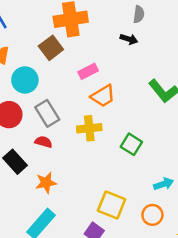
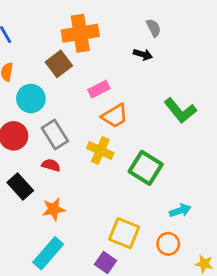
gray semicircle: (139, 14) -> (154, 28), turned -35
yellow cross: (89, 128) -> (100, 151), turned 30
green square: (131, 144) -> (146, 168), size x1.4

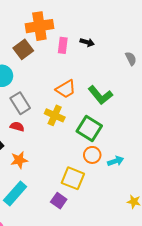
gray semicircle: (154, 28) -> (131, 59), moved
pink rectangle: (99, 89) -> (63, 45), moved, turned -56
green L-shape: (180, 111) -> (100, 95), moved
orange circle: (168, 244) -> (92, 155), moved

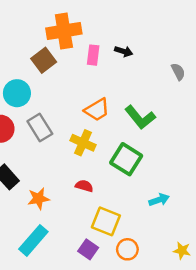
red semicircle: (17, 127) -> (84, 186), moved
orange circle: (92, 155) -> (127, 249), moved

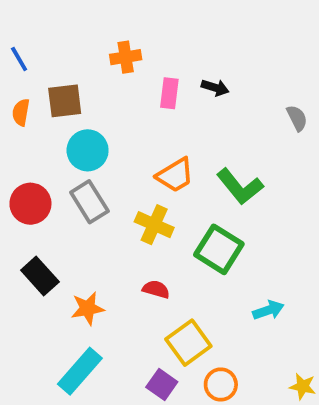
orange cross: (64, 31) -> (126, 57), size x0.6
brown square: (44, 60) -> (65, 101), moved, turned 30
cyan circle: (17, 93) -> (88, 150), moved
yellow square: (106, 221) -> (188, 343), turned 32

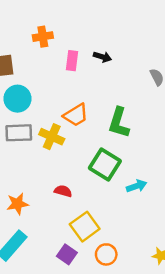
green L-shape: (240, 187) -> (119, 123), turned 56
gray rectangle: (89, 202) -> (19, 133), turned -60
yellow cross: (154, 225) -> (52, 137), moved
cyan arrow: (268, 310) -> (137, 186), moved

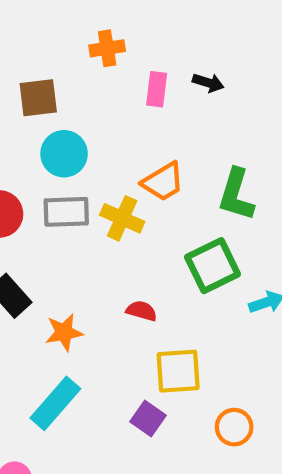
green square: (105, 164) -> (213, 266), turned 32
yellow square: (85, 227) -> (178, 371), turned 32
orange circle: (106, 254) -> (234, 427), moved

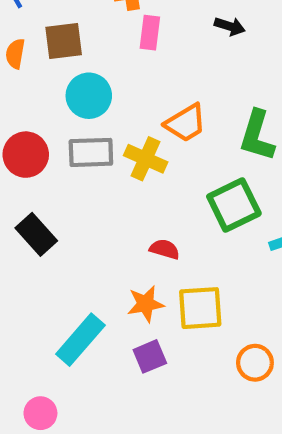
pink rectangle: (157, 89) -> (150, 33), moved
orange star: (64, 332) -> (146, 304), moved
purple square: (148, 418) -> (150, 356), moved, turned 32

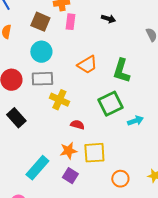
brown square: (64, 41) -> (40, 22), moved, turned 30
yellow cross: (146, 159) -> (59, 100), moved
purple square: (150, 356) -> (70, 176), turned -35

